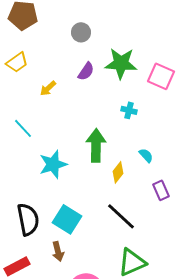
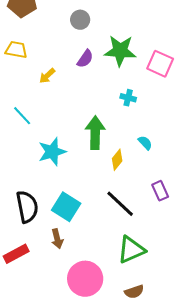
yellow trapezoid: (17, 62) -> (16, 50), turned -135
purple rectangle: (161, 190) -> (160, 191), moved

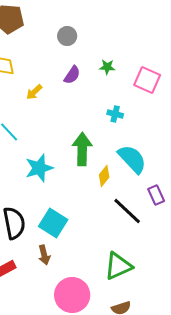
green star: (120, 51) -> (107, 67), size x0.5
cyan semicircle: (145, 143) -> (132, 159), size x2.0
purple rectangle: (160, 191) -> (156, 195), moved
black line: (120, 204) -> (127, 211), moved

